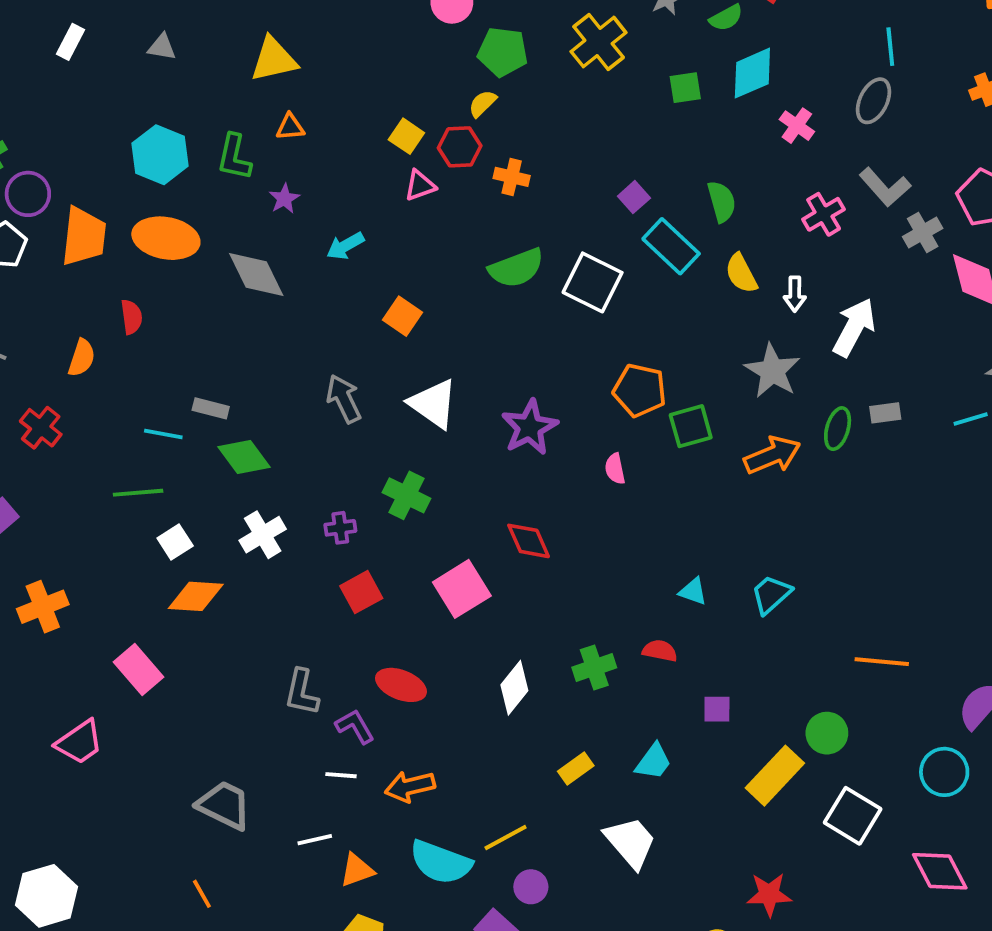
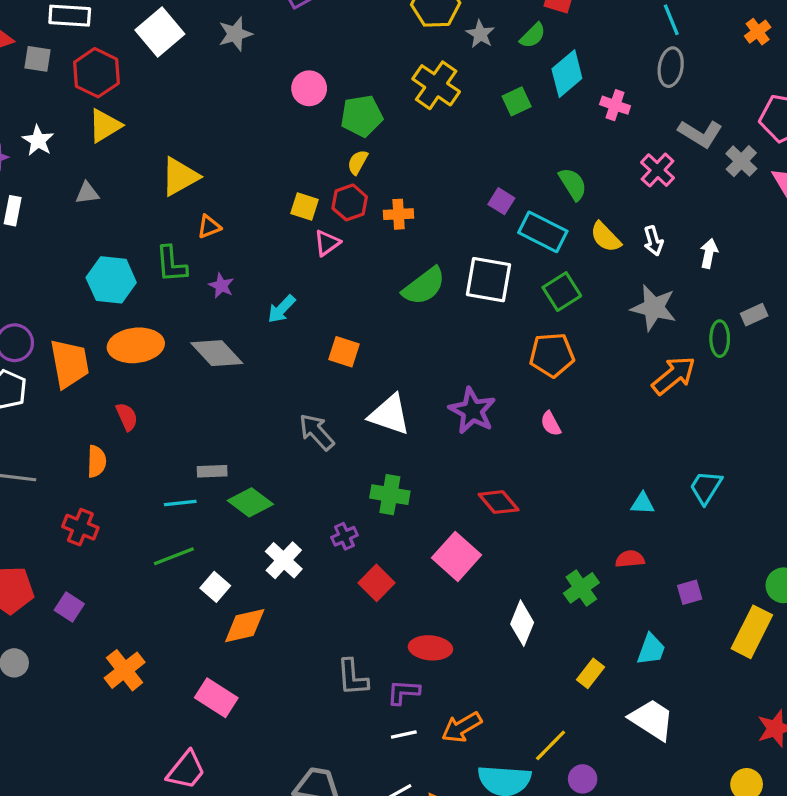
white arrow: (854, 327) -> (709, 253), size x0.6
green square: (691, 426) -> (562, 292), moved
purple L-shape: (355, 726) -> (403, 692), turned -40

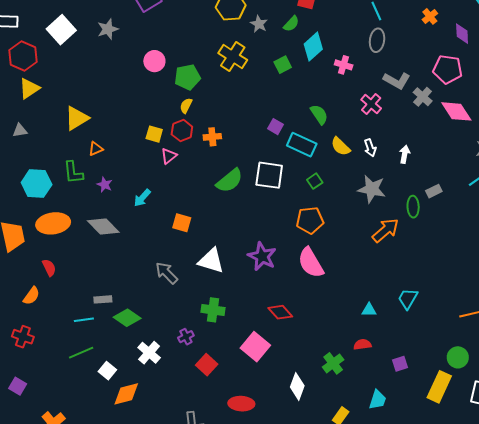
green square: (562, 292) -> (315, 181), size x0.7
pink semicircle: (551, 424) -> (311, 263), size x2.0
orange semicircle: (97, 461) -> (31, 296), turned 36

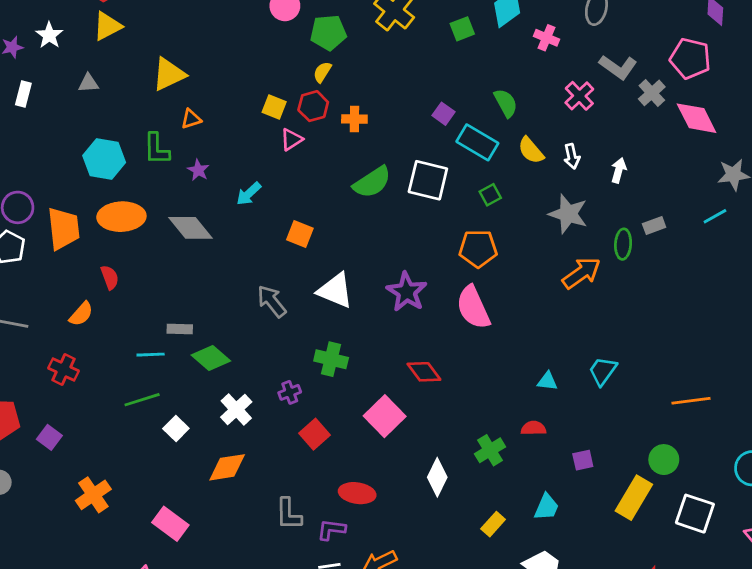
orange diamond: (126, 394) -> (227, 467), moved

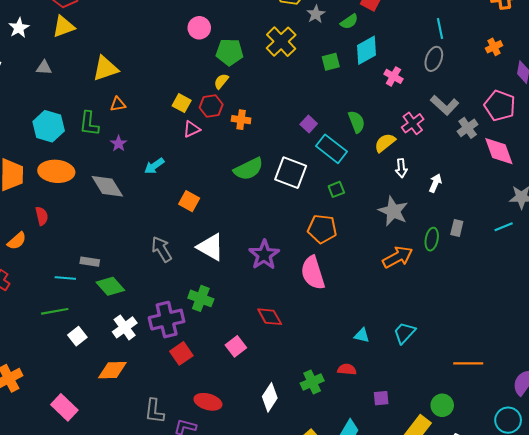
yellow semicircle: (531, 150) -> (385, 143), moved, turned 85
gray rectangle: (654, 225) -> (457, 228), turned -63
purple cross: (290, 392) -> (167, 320), size x2.0
pink square: (385, 416) -> (236, 346), size x0.7

